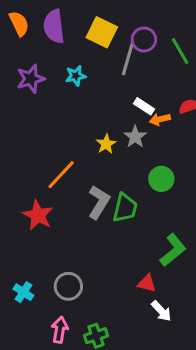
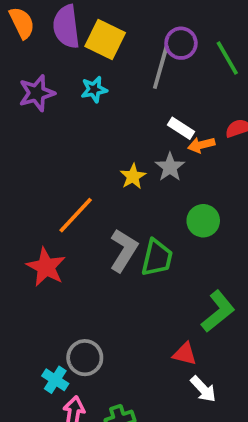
yellow square: (102, 32) -> (105, 39), moved
cyan cross: (23, 292) -> (55, 380), moved

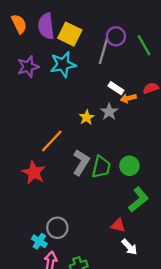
cyan star: (94, 89) -> (63, 64), size x1.6
green circle: (203, 221) -> (129, 166), moved

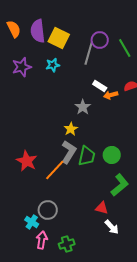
cyan star: (63, 64) -> (53, 65), size x0.6
gray star: (109, 112) -> (83, 107), moved
yellow star: (87, 117) -> (71, 129), moved
orange line: (52, 141) -> (55, 170), moved

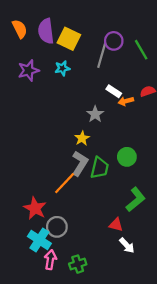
green circle: (112, 155) -> (127, 157), moved
red star: (27, 161) -> (35, 208), moved
cyan cross: (32, 222) -> (39, 240), size x1.5

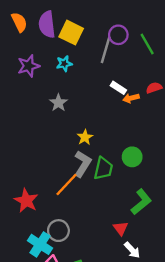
gray star: (95, 114) -> (58, 103), moved
red star: (35, 208) -> (26, 201), moved
red triangle: (116, 225) -> (121, 228), turned 40

